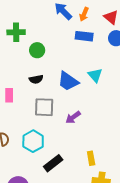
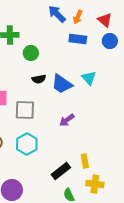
black semicircle: (36, 79) -> (39, 79), moved
gray square: (44, 107) -> (25, 110), moved
black rectangle: (53, 163) -> (61, 171), moved

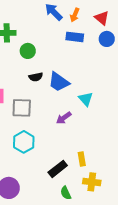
cyan triangle: (89, 78) -> (86, 99), moved

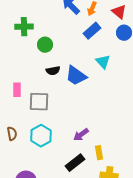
blue rectangle: (75, 37) -> (92, 31), turned -48
cyan triangle: (86, 99) -> (103, 62), moved
purple arrow: (64, 118) -> (81, 135), moved

